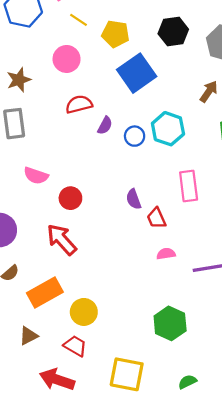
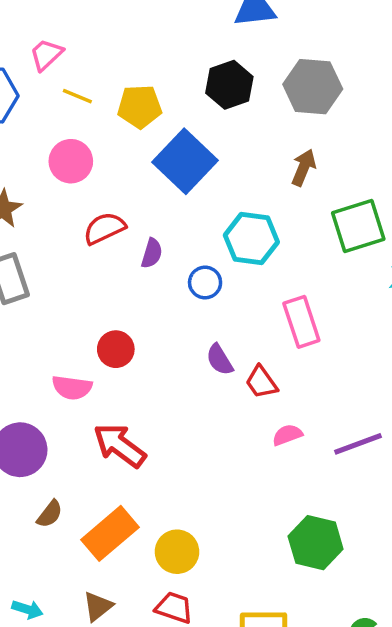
blue circle: (135, 136) -> (205, 283), moved
pink semicircle: (36, 176) -> (72, 388), moved
red circle: (70, 198) -> (116, 349), moved

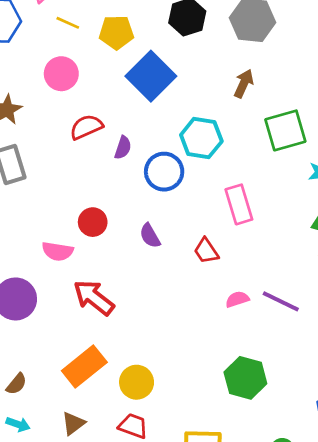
blue circle: (205, 283) -> (164, 172), size x1.5
purple semicircle: (220, 360) -> (150, 236), moved
pink semicircle: (287, 435) -> (237, 299), moved
purple line: (358, 444) -> (281, 301), turned 45
brown semicircle: (50, 514) -> (17, 384), moved

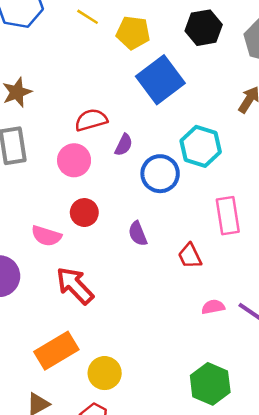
pink circle: (61, 74) -> (74, 160), moved

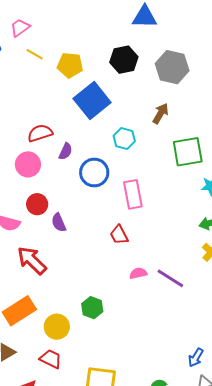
cyan hexagon: (201, 146) -> (124, 139), moved, size x0.7
pink rectangle: (228, 216) -> (133, 194), moved
purple semicircle: (138, 234) -> (59, 223), moved
green hexagon: (210, 384) -> (92, 308), moved, size x0.7

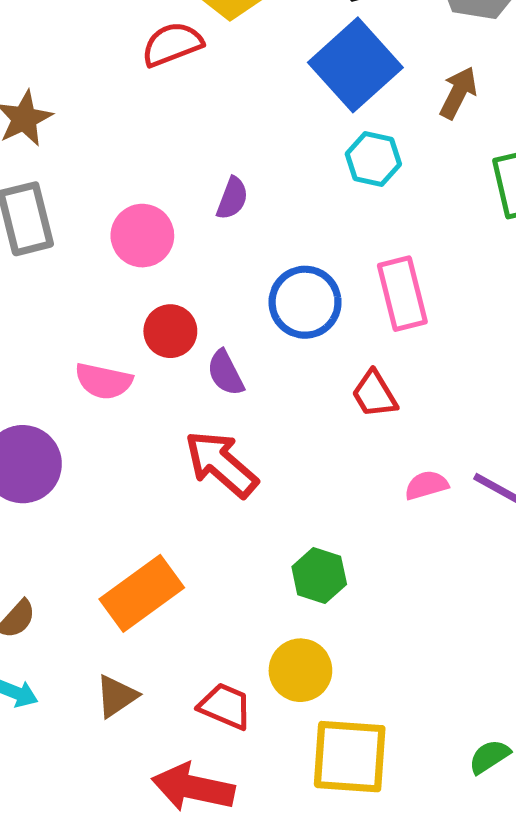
blue square: (92, 101) -> (355, 65), moved
red semicircle: (40, 133) -> (172, 44), moved
blue circle: (94, 173) -> (305, 302), moved
red arrow: (32, 260) -> (221, 464), moved
yellow circle: (57, 327) -> (300, 670), moved

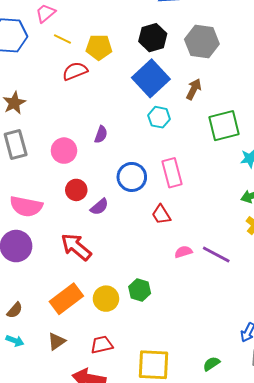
purple semicircle: (225, 373) -> (99, 207), turned -102
pink semicircle: (104, 381) -> (26, 206), moved, size x1.4
red arrow: (221, 464) -> (76, 247), moved
yellow circle: (300, 670) -> (106, 299), moved
red trapezoid: (225, 706) -> (102, 345), turned -35

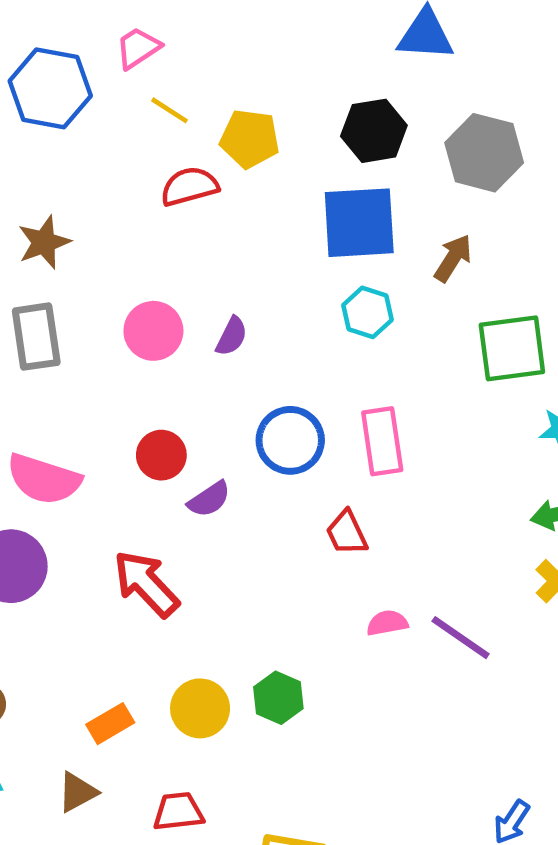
blue square: (151, 78) -> (359, 223), turned 33
pink circle: (64, 151) -> (153, 331), moved
orange rectangle: (66, 299) -> (110, 724), moved, size x0.6

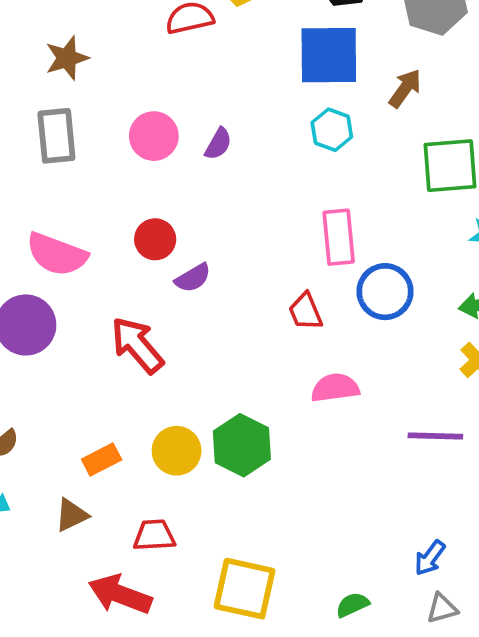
blue circle: (290, 440) -> (385, 292), moved
pink semicircle: (387, 623) -> (335, 388), size x1.4
purple line: (461, 638) -> (435, 436), moved, turned -36
green hexagon: (278, 698) -> (242, 445), size x1.4

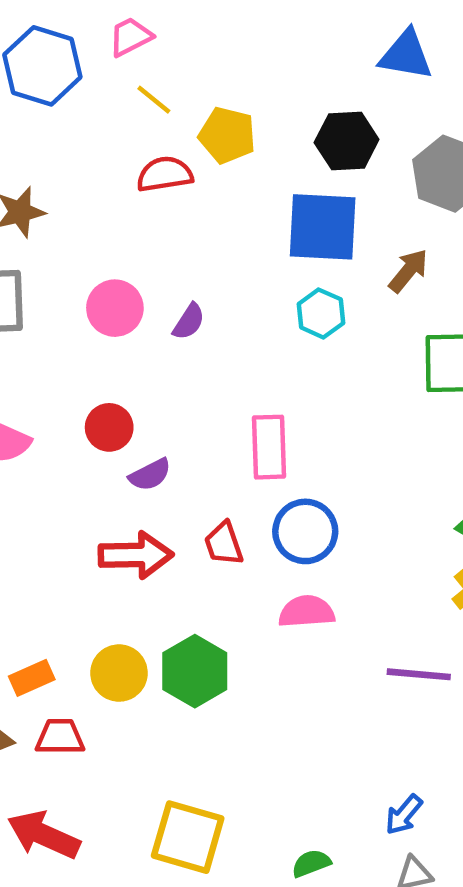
pink rectangle: (339, 237) -> (269, 447), moved
blue circle: (385, 292) -> (305, 531), moved
red trapezoid: (305, 312) -> (224, 544), moved
red arrow: (137, 345) -> (136, 555), moved, turned 126
red trapezoid: (154, 535) -> (60, 737), moved

